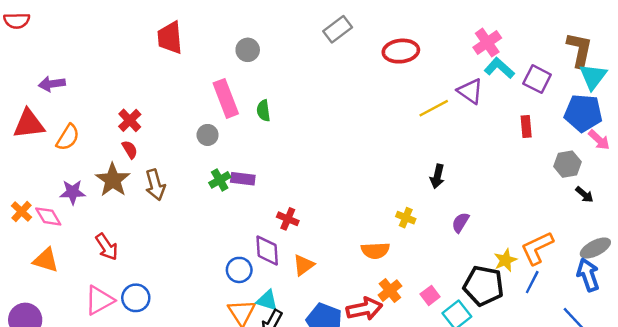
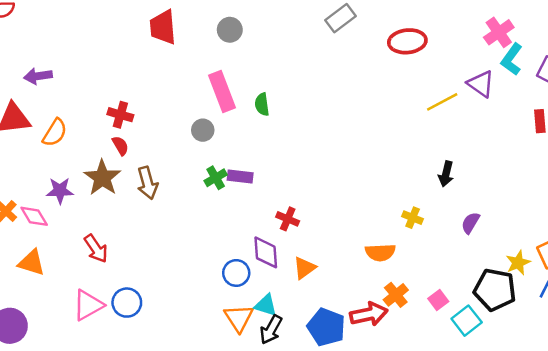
gray circle: (248, 50) -> (230, 30), moved
cyan L-shape: (499, 68) -> (512, 59), turned -96
red cross: (130, 120) -> (120, 115), turned -30

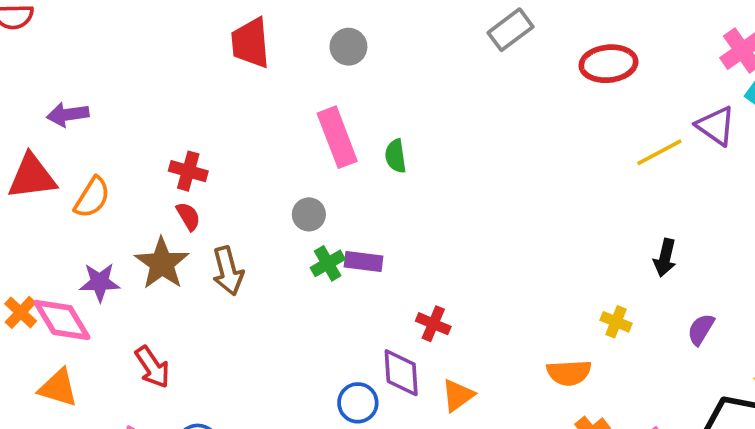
gray circle: (203, 130) -> (309, 214), moved
pink diamond: (34, 216) -> (62, 320), size x1.4

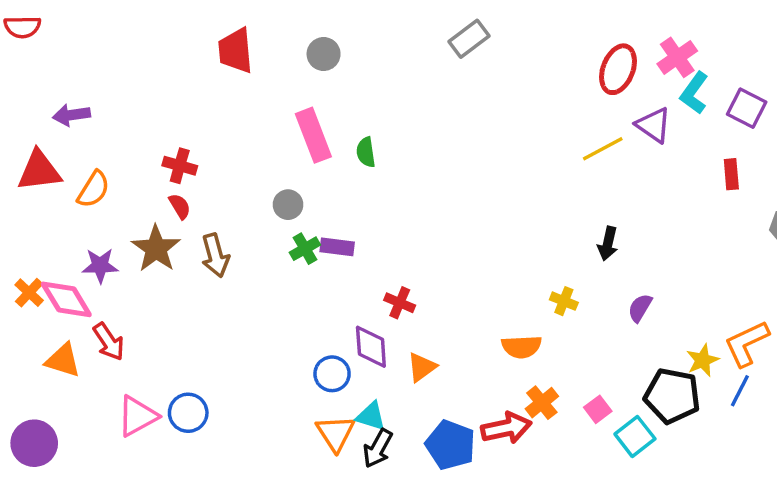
red ellipse: (608, 64) -> (618, 69), moved, turned -63
red arrow: (152, 367) -> (109, 342), moved

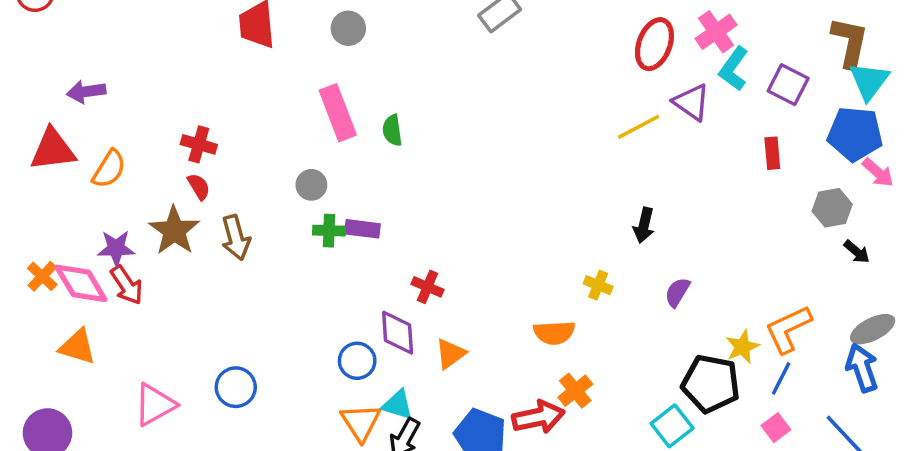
green cross: (305, 249) -> (329, 231), turned 32
red arrow: (109, 342) -> (127, 285), moved
pink square: (598, 409) -> (776, 428), moved
blue circle: (188, 413) -> (236, 387), moved

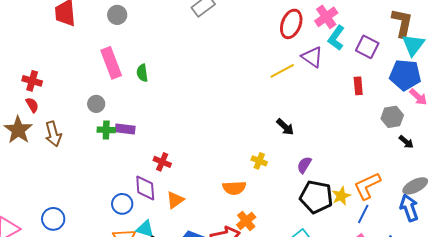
black arrow: (644, 225) -> (285, 127), turned -60
black pentagon: (711, 384) -> (316, 197), moved

